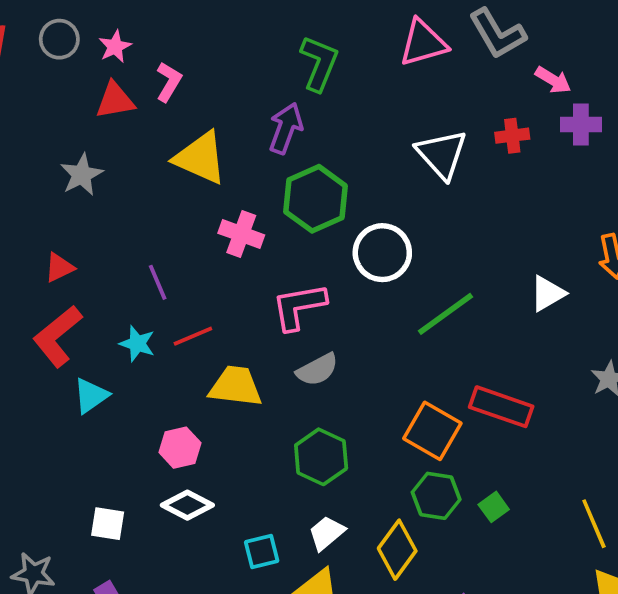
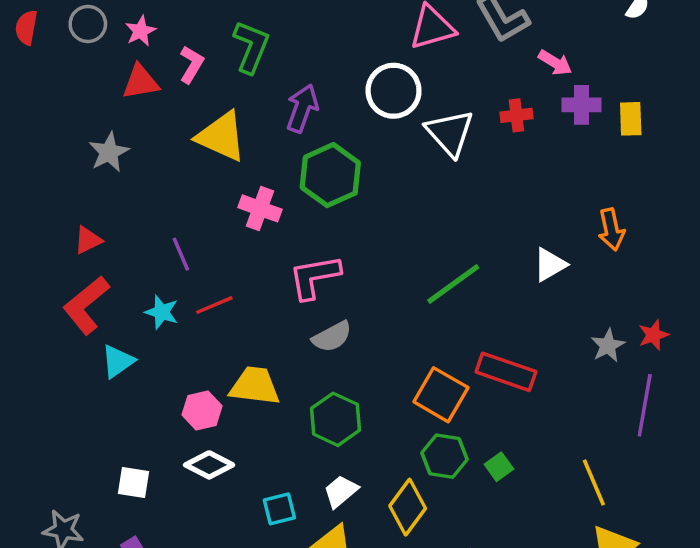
green L-shape: (319, 63) -> (251, 47), moved
white circle: (382, 253) -> (394, 91), moved
yellow trapezoid: (236, 386) -> (255, 386), moved

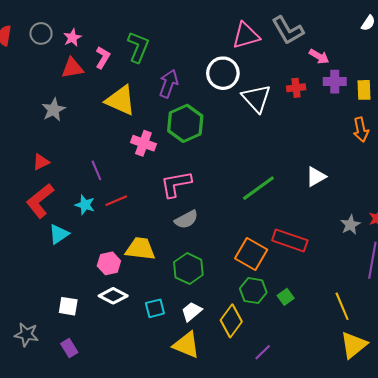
orange arrow: (611, 230) -> (361, 130), moved
cyan square: (279, 509) -> (155, 308), moved

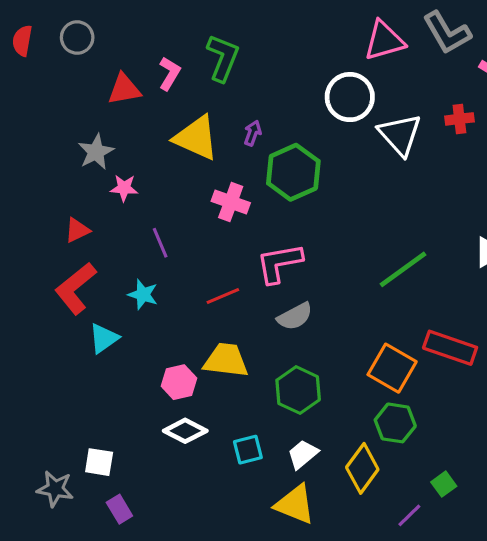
pink star: (72, 38) -> (124, 188), moved, turned 30
purple arrow: (169, 84) -> (253, 133), moved, size x0.6
red line: (116, 201) -> (223, 296), moved
green square: (286, 297) -> (444, 484), moved
white square: (68, 306) -> (99, 462), moved

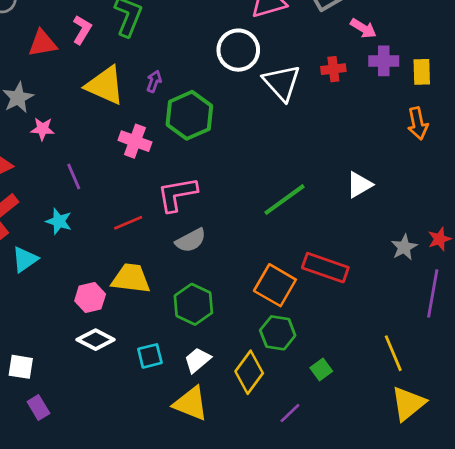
green square: (444, 484) -> (321, 370), moved

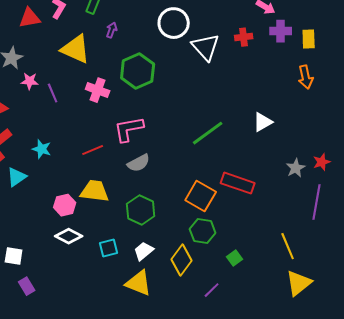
purple arrow: (154, 81) -> (112, 30), moved
purple line: (74, 176) -> (53, 93), moved

